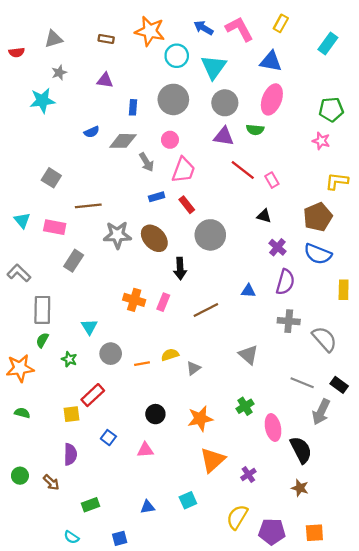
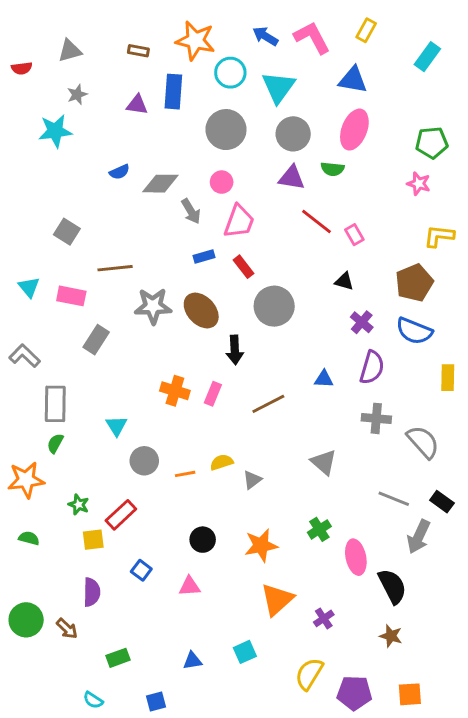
blue rectangle: (133, 107) -> (173, 92), moved, size x1.6
green star: (69, 359) -> (79, 505), moved
green circle: (20, 476) -> (26, 620), size x1.5

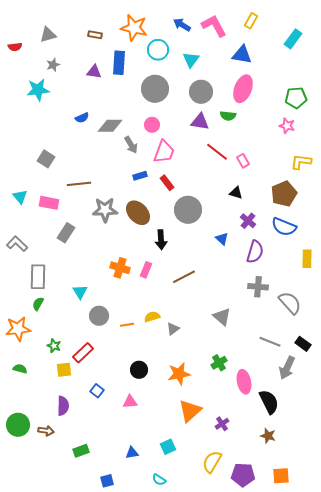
cyan triangle: (279, 87) -> (191, 60), size x0.7
blue triangle: (324, 379) -> (222, 239), moved, turned 40
brown arrow: (67, 629) -> (46, 431), turned -35
cyan semicircle: (93, 700) -> (159, 480), moved

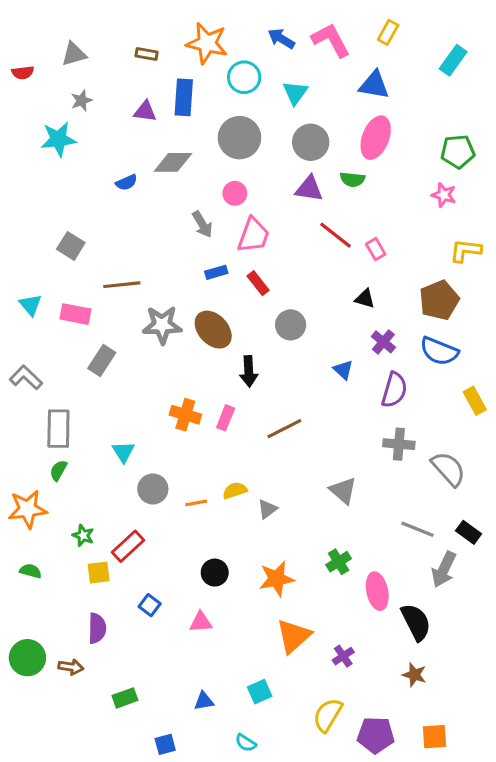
gray diamond: (110, 126) -> (173, 162), moved
gray circle: (188, 210) -> (291, 325), size x0.7
yellow rectangle: (307, 259) -> (475, 401), turned -30

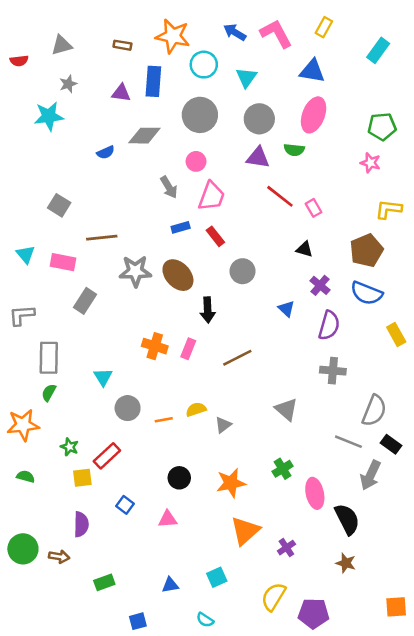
gray L-shape: (26, 378) -> (22, 315), turned -48
gray semicircle: (448, 469) -> (374, 411), moved, turned 64
orange square: (435, 737) -> (396, 607), moved

